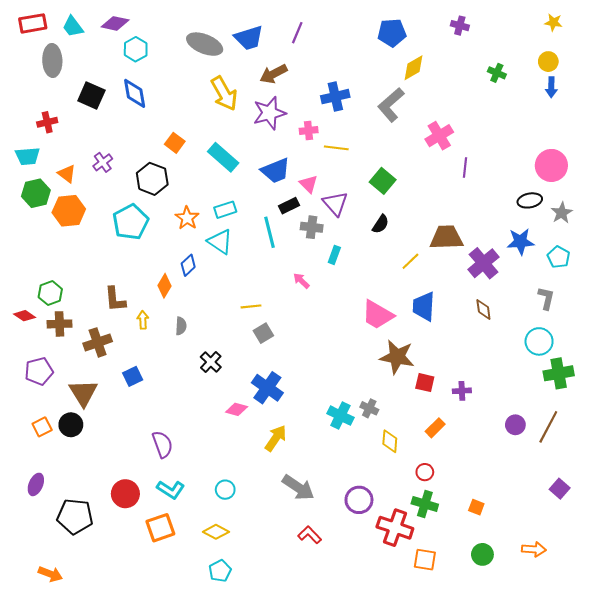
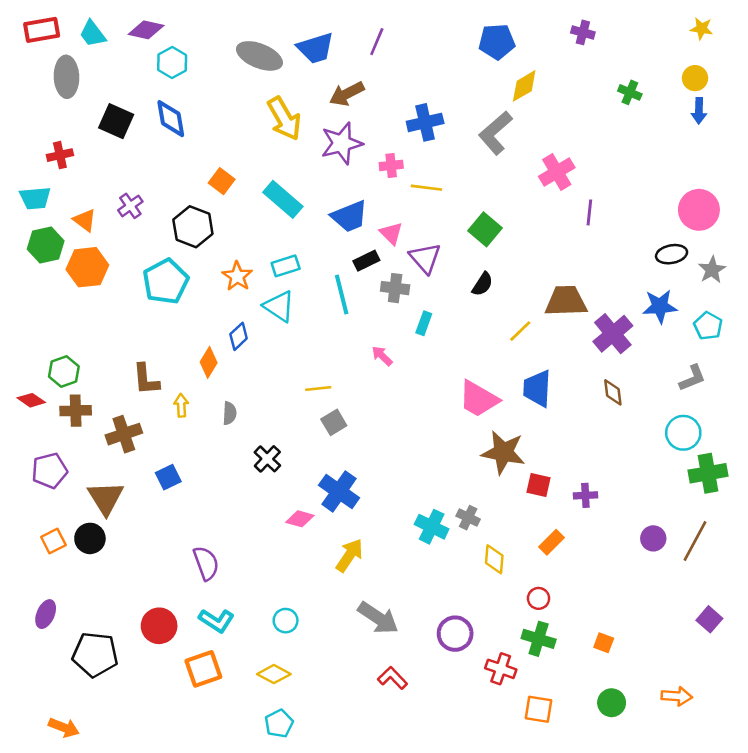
gray L-shape: (546, 298) -> (692, 378), turned 55
red cross: (395, 528) -> (501, 669), size x0.7

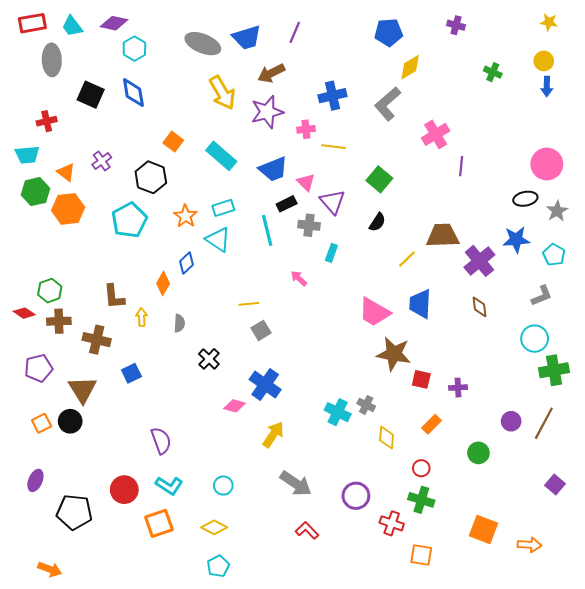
brown cross: (124, 434) -> (97, 340), turned 32
orange square: (604, 643) -> (484, 529), moved, size x1.8
green circle: (612, 703) -> (478, 453), moved

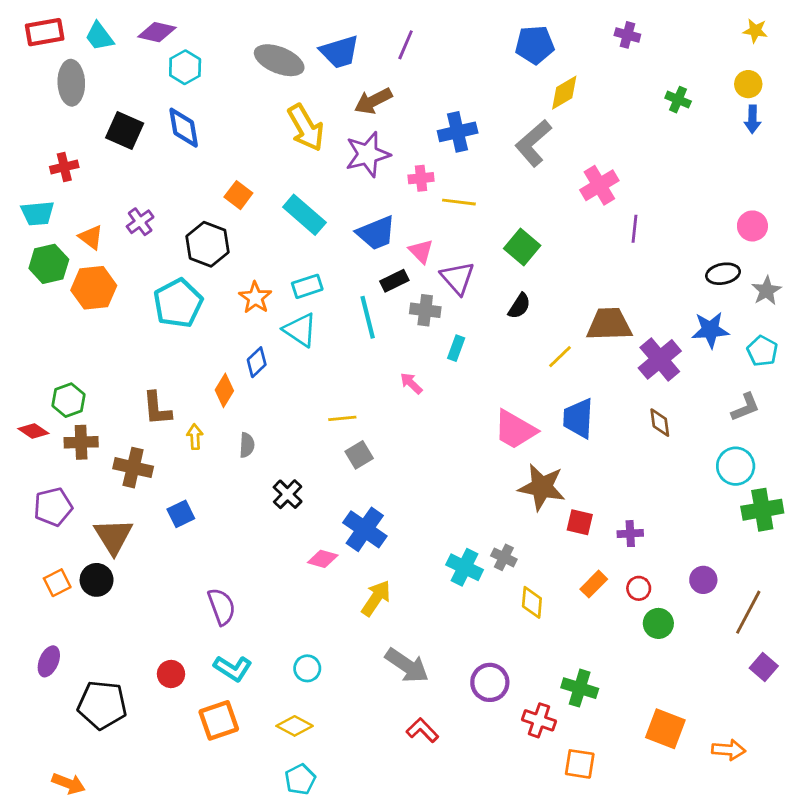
pink circle: (547, 164) -> (752, 226), size x0.7
brown line: (544, 423) -> (748, 612), moved
red circle: (421, 468) -> (639, 588), moved
red circle: (124, 490) -> (171, 674), size x0.7

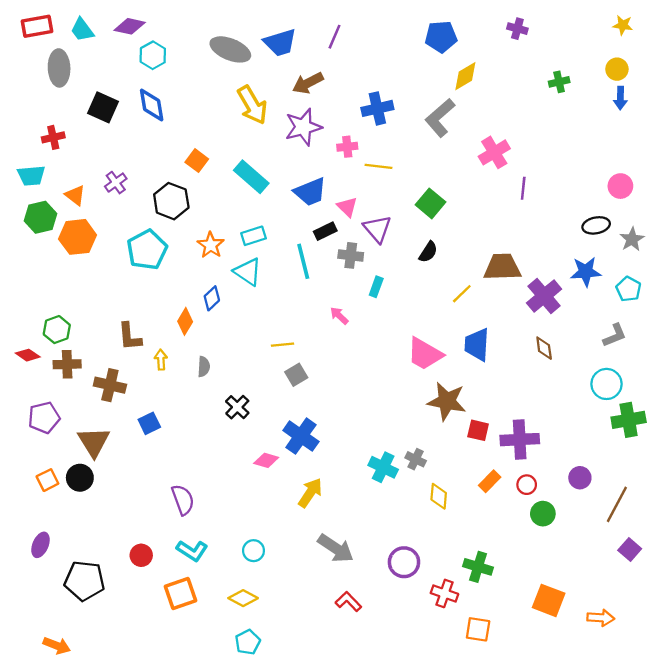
green cross: (678, 100) -> (559, 82), turned -36
purple cross: (630, 534) -> (520, 440), size x1.8

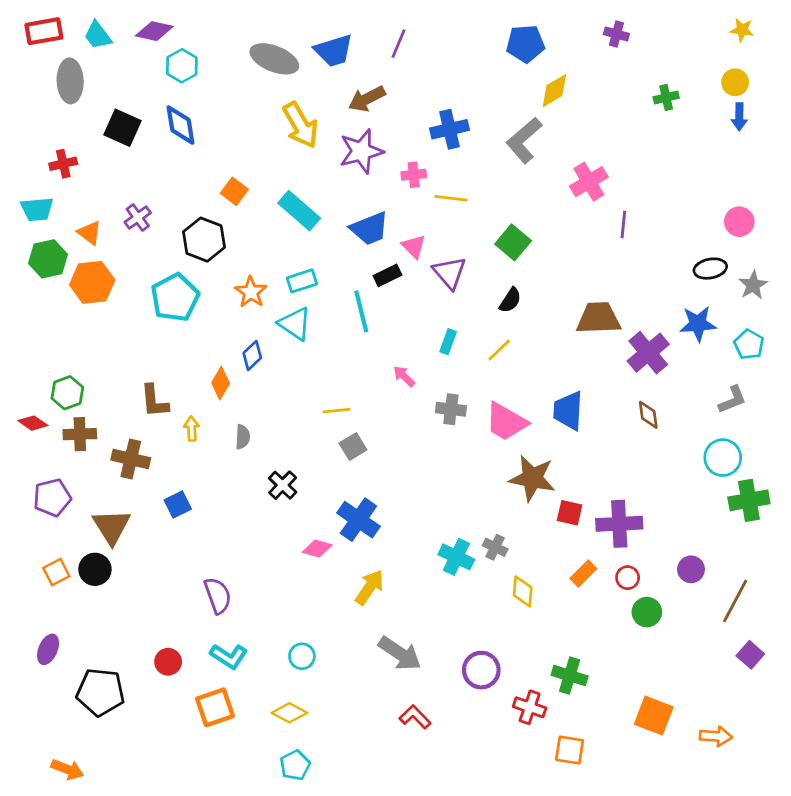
gray cross: (351, 255) -> (451, 409), moved
yellow line: (462, 294) -> (499, 350), moved

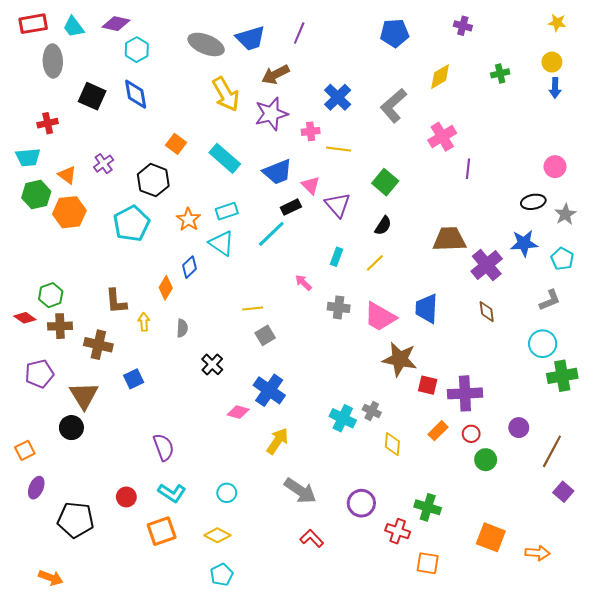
yellow diamond: (554, 91) -> (440, 77), moved
blue cross: (450, 129) -> (338, 97), turned -32
cyan line: (361, 311) -> (271, 234), turned 60
orange square: (56, 572) -> (25, 450), moved

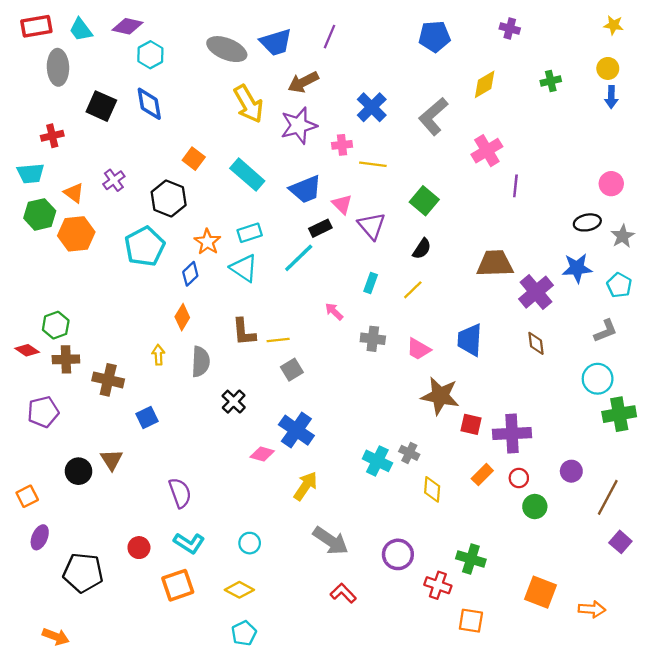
blue diamond: (189, 267) -> (190, 274), moved
brown L-shape: (116, 301) -> (244, 332), moved
pink trapezoid: (380, 317) -> (418, 349), size x0.7
gray semicircle: (182, 328) -> (201, 362), size x1.5
brown triangle: (84, 395) -> (112, 460), moved, size x0.7

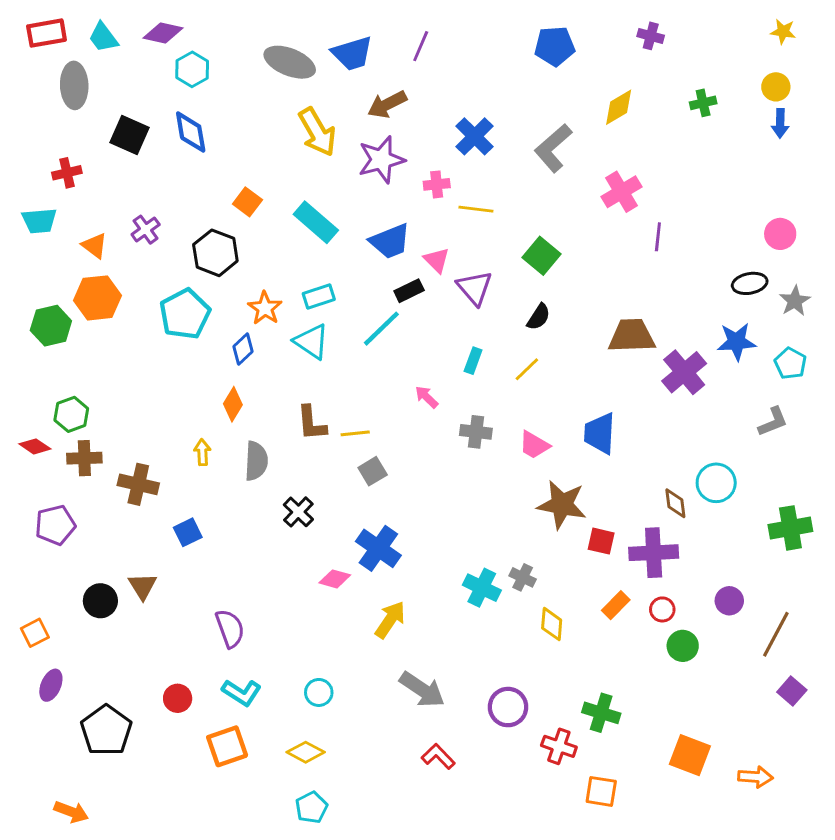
green hexagon: (40, 214) -> (51, 326), moved
brown diamond: (536, 343) -> (675, 503), moved
cyan circle: (598, 379) -> (716, 483), moved
black pentagon: (83, 573) -> (106, 730), turned 30

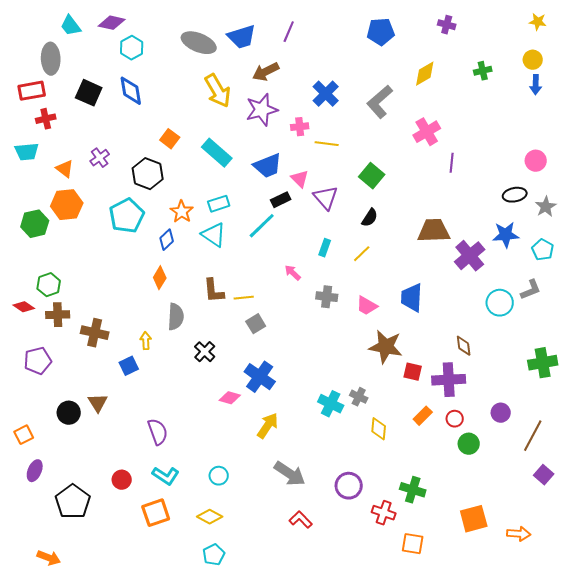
red rectangle: (47, 33) -> (32, 91), moved
yellow arrow: (202, 452) -> (146, 341), moved
cyan circle: (716, 483) -> (500, 303), moved
orange square: (690, 755) -> (474, 519), turned -36

